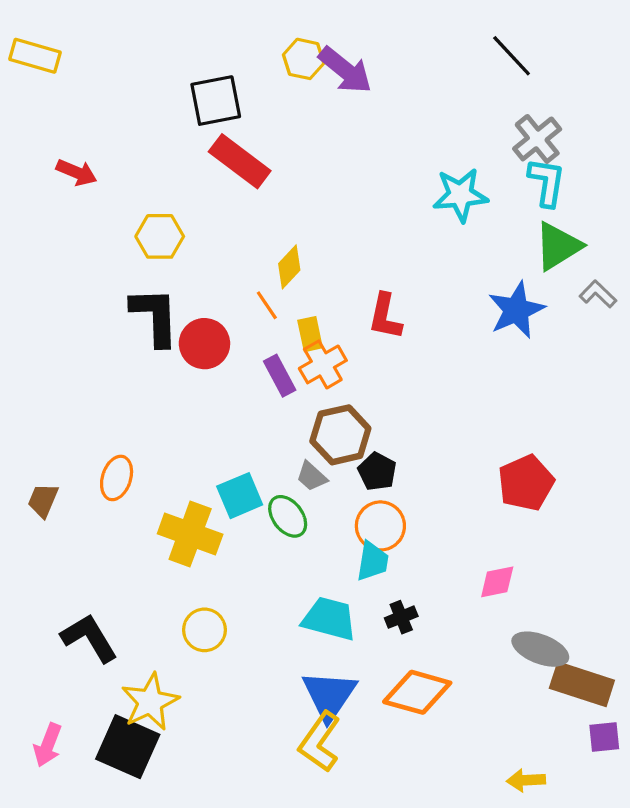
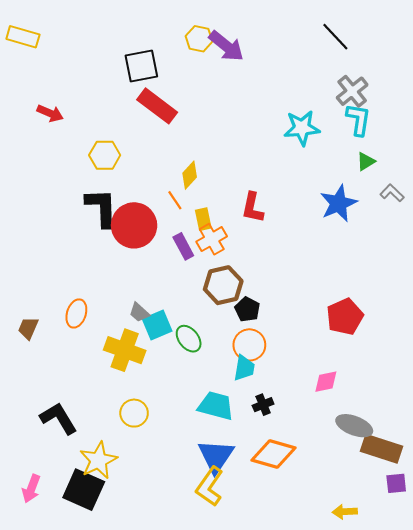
green triangle: (558, 246) -> (366, 161), size x0.6
red circle: (204, 344) -> (134, 225), size x1.4
gray trapezoid: (312, 476) -> (139, 312), moved

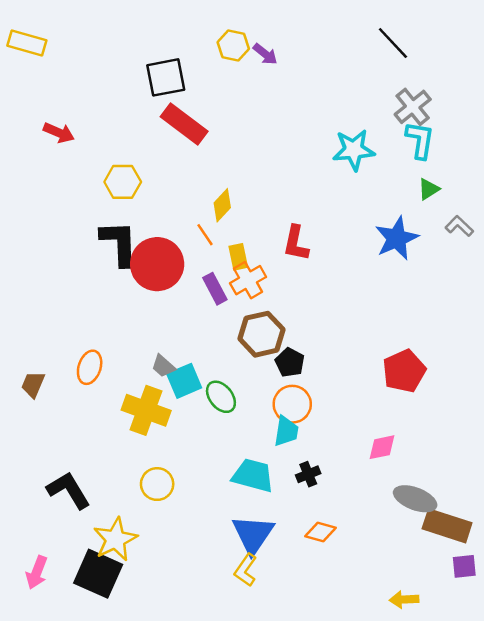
purple arrow: (226, 46) -> (265, 54), size x0.6
orange diamond: (273, 454) -> (321, 532), size x0.6
yellow L-shape: (210, 486) -> (246, 570), size x0.7

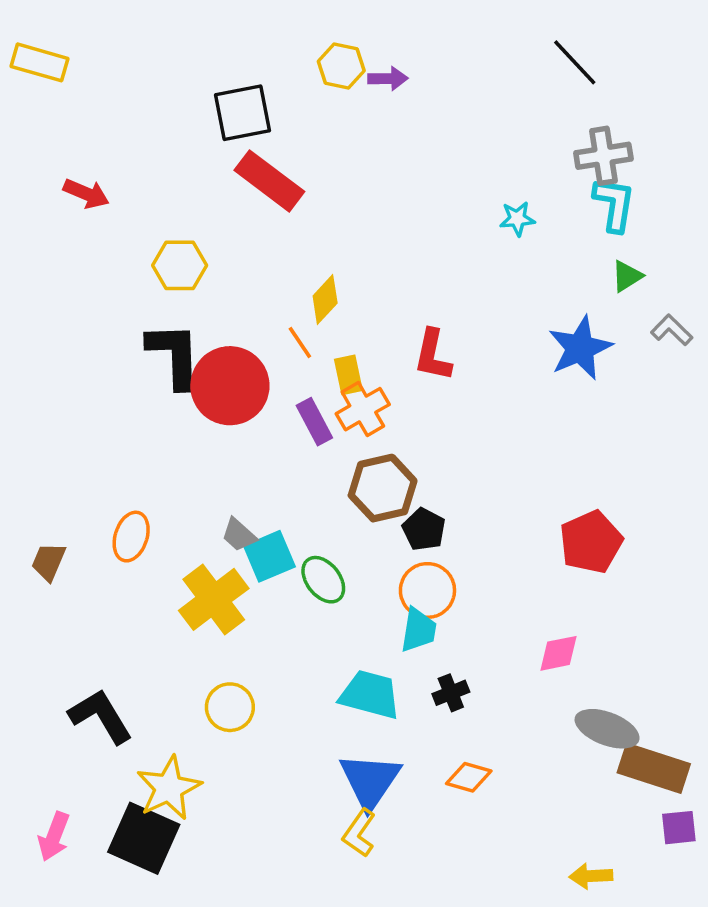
purple arrow: (265, 54) -> (388, 79), turned -40
gray cross: (413, 107) -> (603, 156), turned 30
cyan star: (354, 150) -> (517, 219), size x0.6
yellow cross: (146, 410) -> (214, 599), turned 33

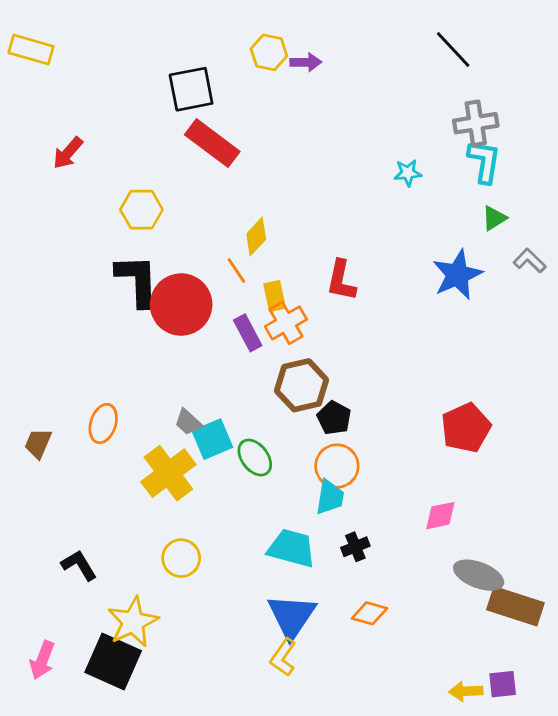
red arrow: (86, 194) -> (68, 153), turned 108
black L-shape: (101, 716) -> (79, 565), size x0.7
purple square: (679, 828) -> (503, 684), moved

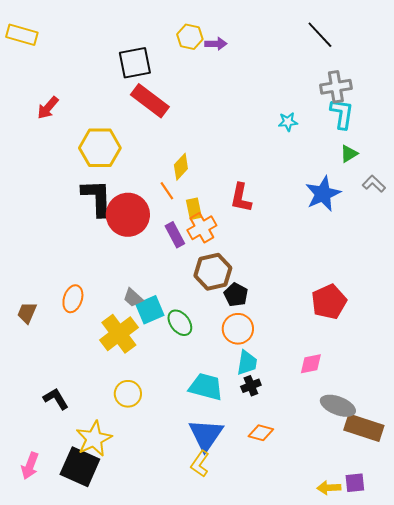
yellow hexagon: (141, 210) -> (100, 148), size x1.4
cyan trapezoid: (330, 497) -> (247, 363), moved

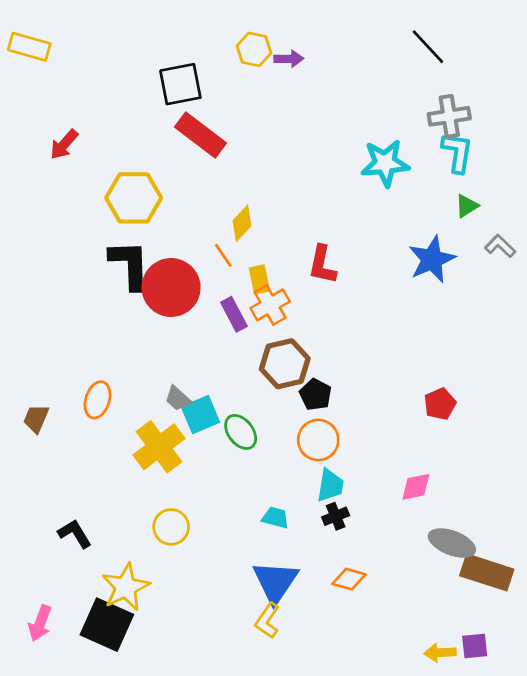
cyan star: (288, 122) -> (385, 163), size x1.8
red pentagon: (329, 302) -> (440, 404), size x0.7
cyan trapezoid: (206, 387) -> (275, 518), size x0.6

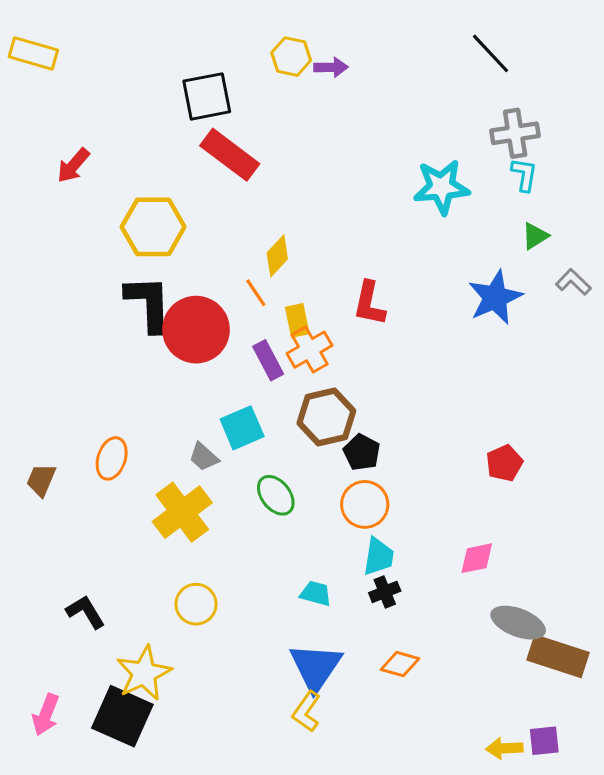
cyan L-shape: (457, 152) -> (524, 175), size x0.7
cyan square: (200, 415) -> (242, 428), moved

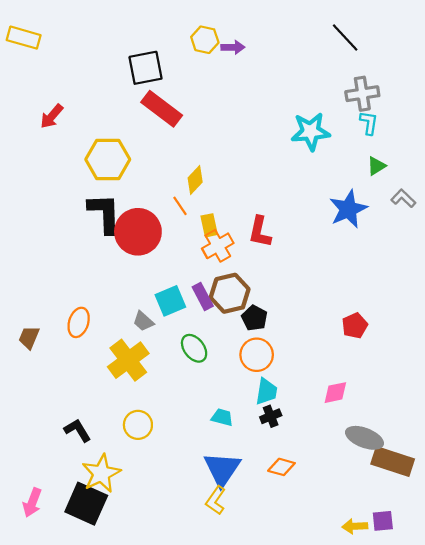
red L-shape: (369, 304) -> (260, 232), moved
purple rectangle: (268, 360) -> (203, 297), moved
black L-shape: (86, 612) -> (78, 430), moved

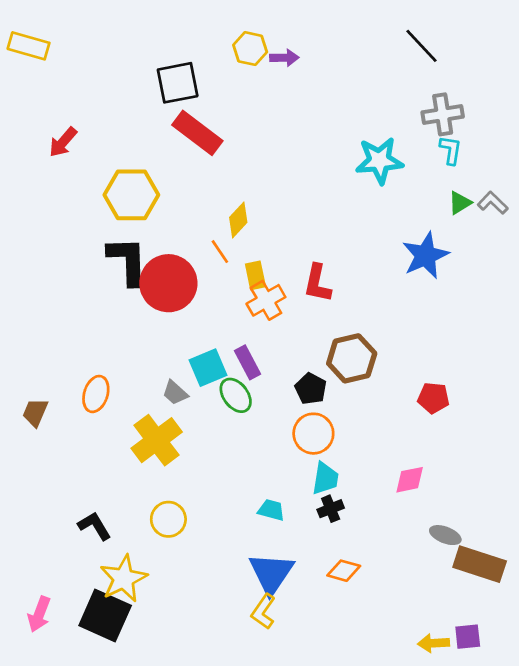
gray L-shape: (403, 198) -> (493, 203), moved
brown hexagon: (230, 293) -> (352, 358), moved
red pentagon: (355, 326) -> (433, 398), turned 30
green ellipse: (194, 348) -> (236, 395), moved
gray ellipse: (365, 438) -> (445, 535), size x0.7

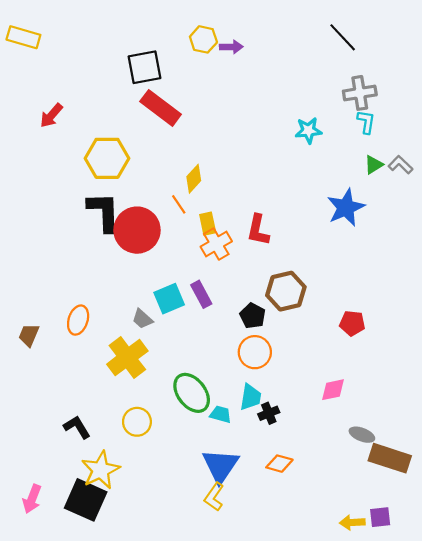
cyan star: (379, 161) -> (308, 130), size x0.7
green ellipse: (236, 395) -> (192, 393), moved, size x1.4
cyan trapezoid: (325, 478) -> (251, 397), moved

